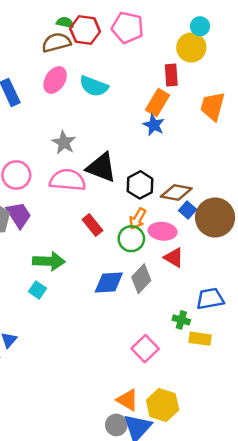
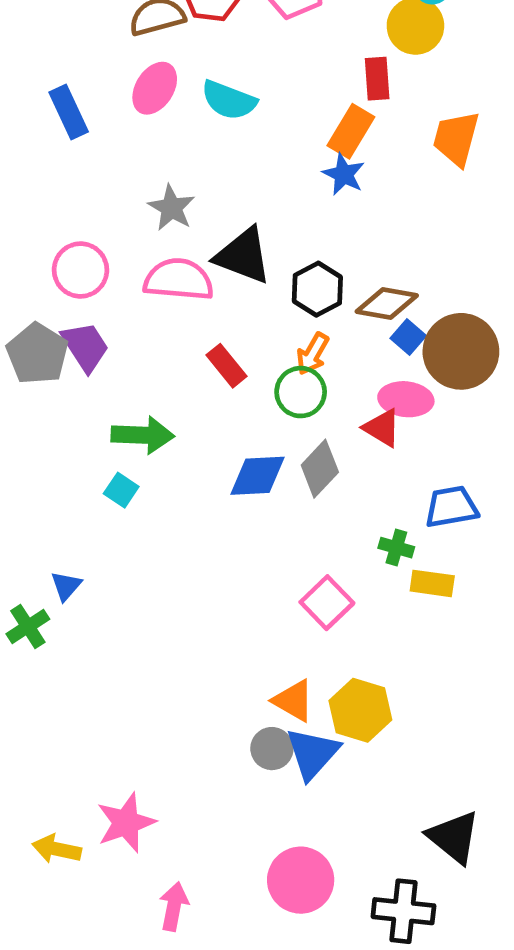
pink ellipse: (163, 231) -> (406, 399), moved

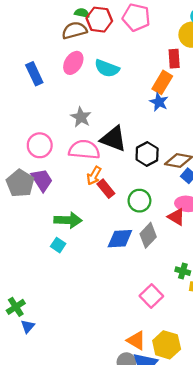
orange arrow: (313, 354) -> (94, 176), moved
blue triangle: (66, 586) -> (28, 326), moved

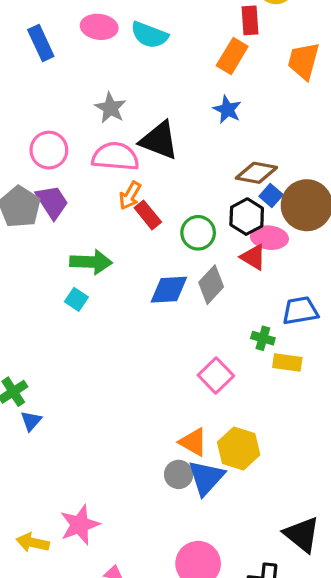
pink ellipse: (73, 63) -> (99, 27), turned 65
blue star: (159, 102) -> (227, 110), moved
black hexagon: (147, 154) -> (247, 217), moved

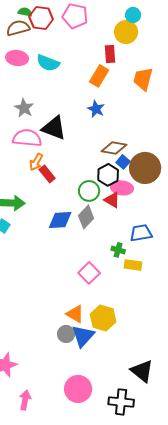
green circle: (198, 233) -> (89, 191), moved

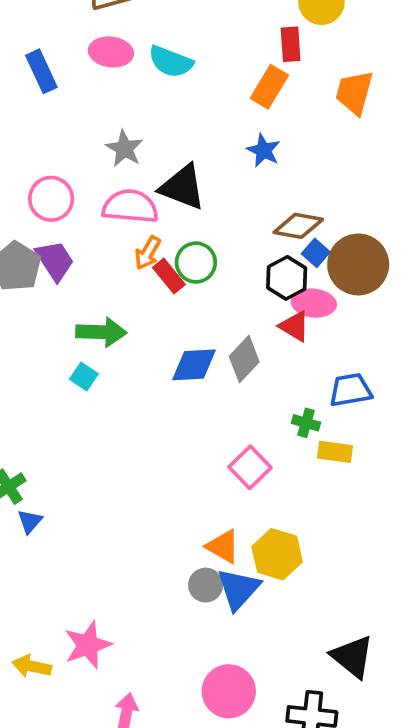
green circle: (89, 191) -> (196, 263), moved

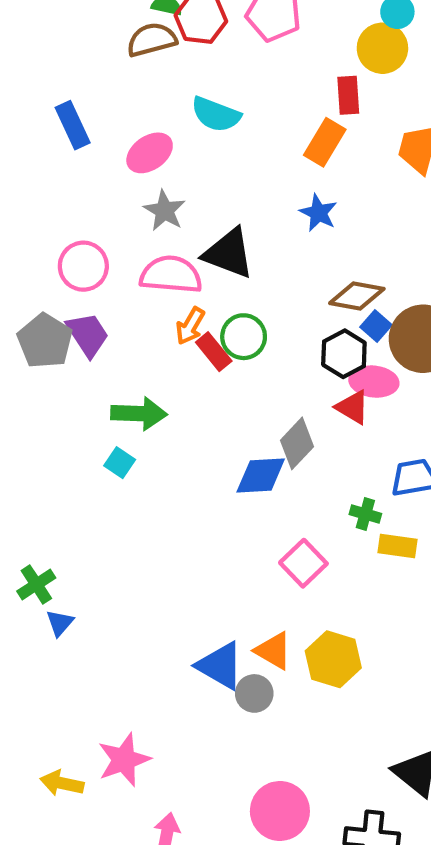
pink ellipse: (111, 52) -> (150, 153), moved, turned -42
blue diamond: (194, 365) -> (261, 476), moved
blue triangle: (238, 589) -> (220, 666), moved, turned -42

